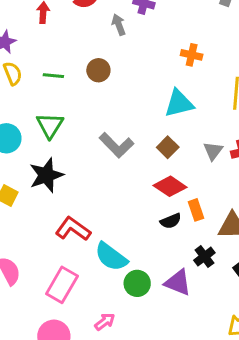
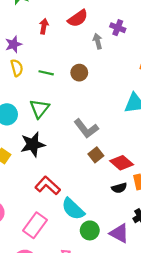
brown square: (168, 147) -> (96, 155), moved

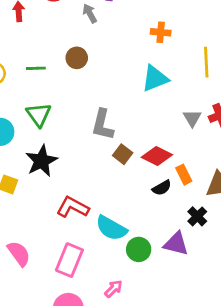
gray L-shape: (86, 128) -> (103, 125), turned 65

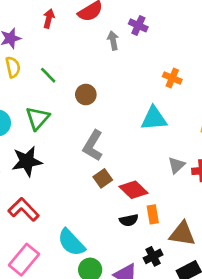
brown circle: (77, 58) -> (86, 95), moved
green line: (36, 68) -> (48, 75), turned 30
red L-shape: (73, 207) -> (24, 209), moved

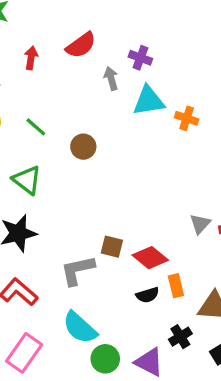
green triangle: (38, 118) -> (27, 180), turned -30
cyan triangle: (154, 118) -> (149, 101), moved
gray L-shape: (93, 146) -> (77, 270), moved, turned 52
brown square: (103, 178) -> (112, 247), turned -36

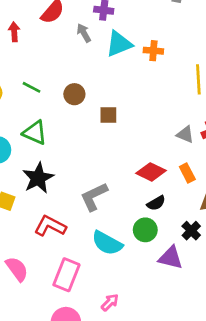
gray triangle: (200, 224) -> (185, 134), turned -36
brown square: (112, 247) -> (108, 115), moved
orange rectangle: (176, 286) -> (187, 173), moved
green circle: (105, 359) -> (145, 230), moved

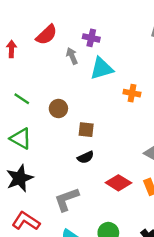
orange cross: (153, 51) -> (132, 93), moved
black semicircle: (156, 203) -> (86, 157), moved

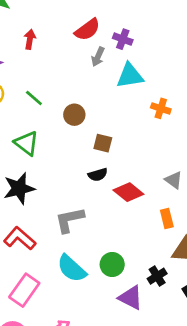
red semicircle: (47, 35) -> (87, 30), moved
gray arrow: (72, 56) -> (98, 57), turned -140
red diamond: (118, 183) -> (128, 192), moved

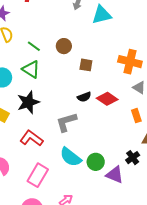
green line: (34, 98) -> (34, 46), moved
orange cross: (161, 108) -> (130, 62), moved, size x1.6
black semicircle: (98, 175) -> (84, 97), moved
green circle: (112, 264) -> (96, 162), moved

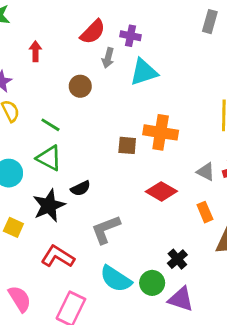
brown circle: (64, 46) -> (80, 86), moved
orange cross: (130, 62) -> (161, 132), moved
black semicircle: (84, 97) -> (81, 188), moved
black cross: (133, 158) -> (177, 259), moved

